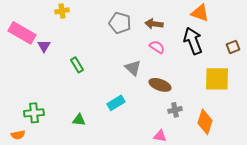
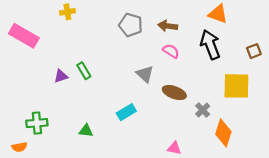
purple triangle: (44, 46) -> (61, 76), moved, turned 40
gray cross: (175, 110) -> (203, 110), moved, turned -32

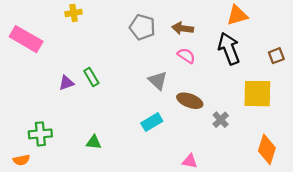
orange triangle: (218, 14) -> (237, 15), turned -36
cyan rectangle: (126, 112) -> (152, 122), moved
orange diamond: (223, 133) -> (267, 149), moved

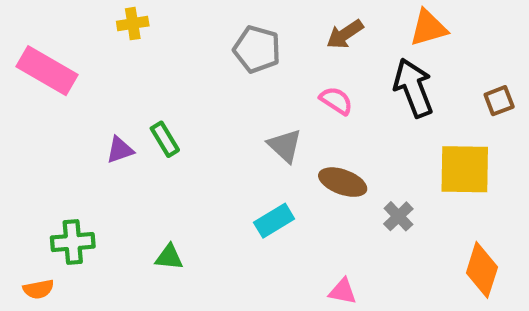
brown arrow: (183, 28) -> (345, 34), moved, turned -42

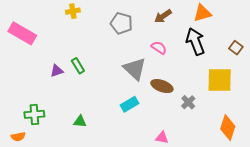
yellow cross: (133, 24) -> (73, 11), moved
brown square: (499, 101) -> (236, 48), turned -32
gray triangle: (285, 146) -> (135, 69), size x1.4

